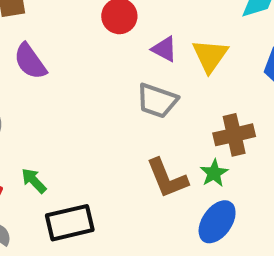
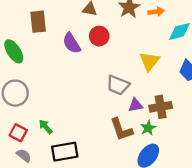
purple triangle: (164, 49) -> (136, 105), moved, turned -42
purple semicircle: (30, 61) -> (72, 43), moved

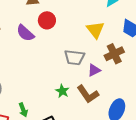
brown cross: (161, 107) -> (114, 54), moved
green arrow: (46, 127) -> (23, 110), turned -144
green star: (148, 128) -> (62, 91), moved

